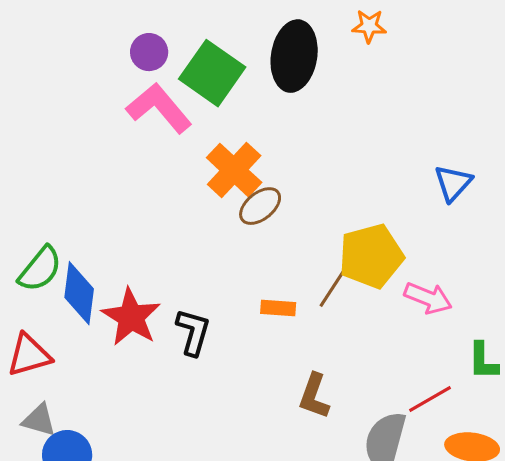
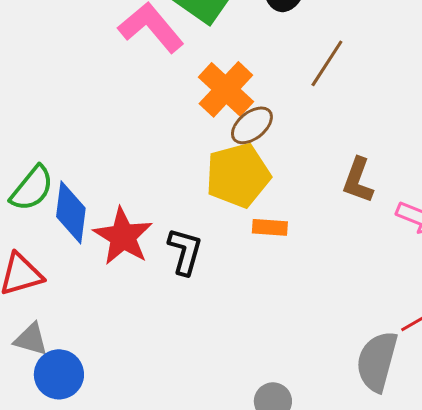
yellow pentagon: (371, 256) -> (238, 175), moved
brown line: (335, 284) -> (327, 63), moved
brown L-shape: (314, 396) -> (358, 180), moved

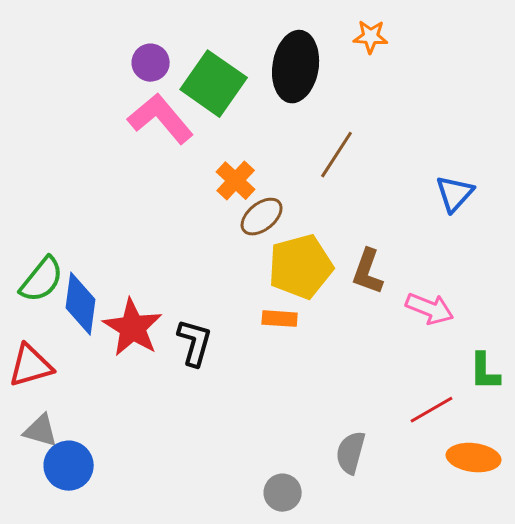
orange cross: (226, 89) -> (236, 181), size x0.7
yellow pentagon: (238, 175) -> (301, 267), moved
gray semicircle: (377, 361) -> (351, 453), moved, size x0.7

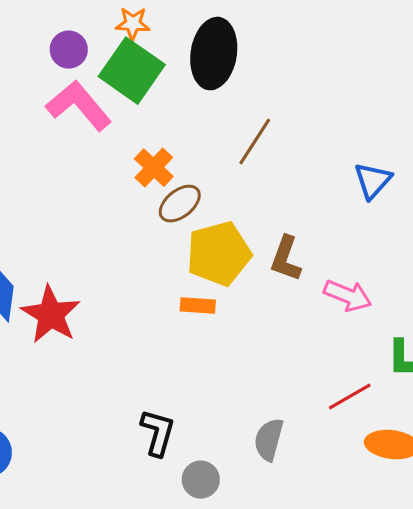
orange star: (371, 37) -> (133, 24), moved
black L-shape: (195, 343) -> (158, 433), moved

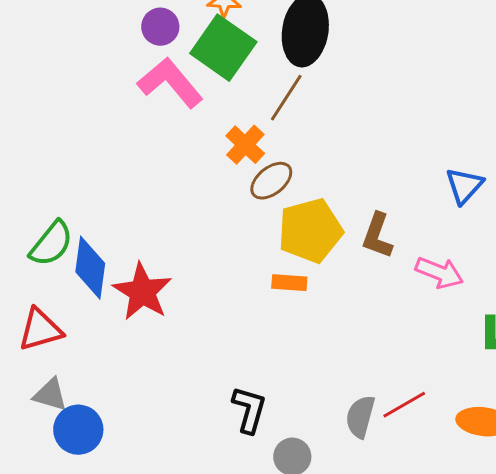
brown line: (255, 142) -> (286, 98), moved
blue triangle: (373, 181) -> (464, 186), moved
red line: (350, 397) -> (404, 405), moved

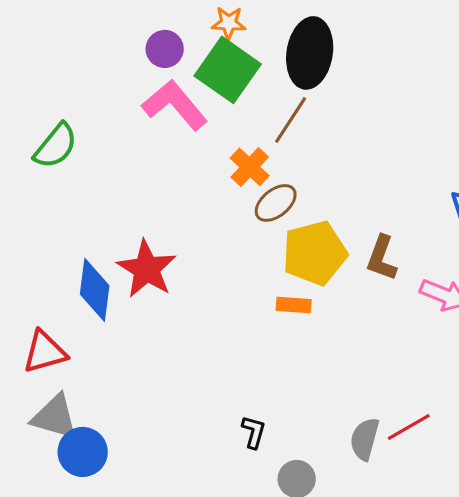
green semicircle: (51, 244) -> (56, 146), moved
red star: (142, 292) -> (147, 269), moved
gray triangle: (50, 395) -> (55, 417), size x1.4
black L-shape: (249, 410) -> (254, 432), size x0.7

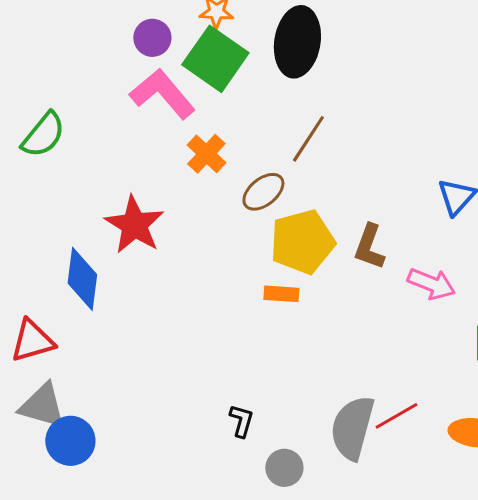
brown line: (291, 120) -> (308, 139), moved
orange cross: (250, 167) -> (206, 154), moved
red star: (147, 269) -> (134, 225), moved
gray semicircle: (365, 439) -> (352, 428), size x1.5

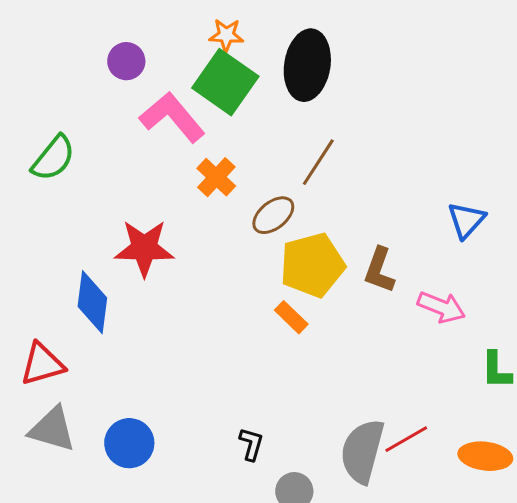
purple circle: (152, 38) -> (126, 61), moved
red star: (134, 225) -> (144, 248), turned -30
orange rectangle: (281, 294) -> (291, 317), turned 40
blue circle: (70, 441) -> (129, 443), moved

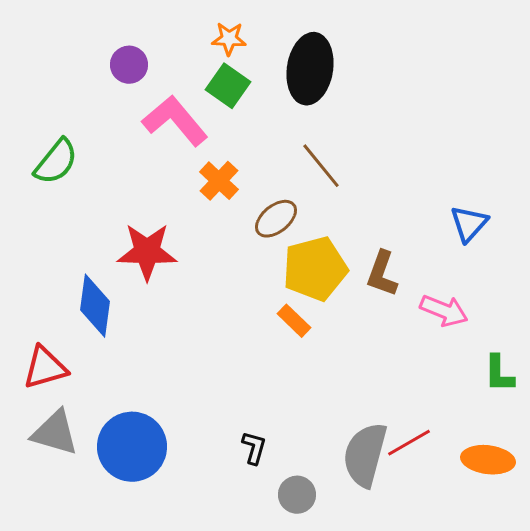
green square: (225, 82) -> (228, 86), size x0.7
brown line: (318, 162) -> (321, 166), turned -72
blue circle: (129, 443) -> (132, 447), size x1.4

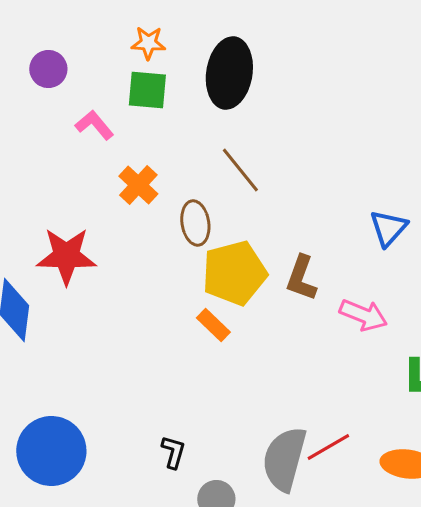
green square: (228, 86) -> (147, 90), turned -30
pink L-shape: (175, 121) -> (94, 125), size x0.6
brown ellipse: (276, 219) -> (195, 223), turned -60

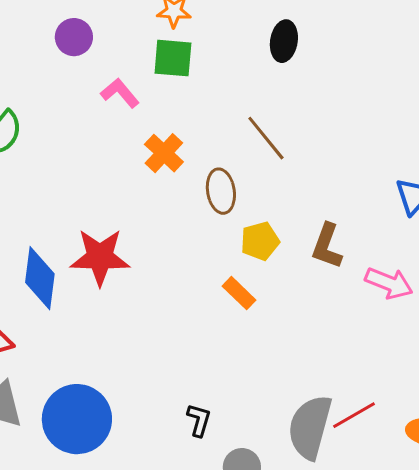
black ellipse: (229, 73) -> (284, 41), moved, size x0.6
red star: (66, 256) -> (100, 257), moved
yellow pentagon: (234, 273) -> (260, 241), size x0.6

